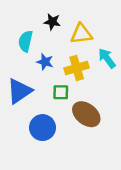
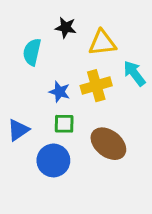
blue star: (45, 62) -> (60, 92), moved
blue triangle: (19, 91) -> (18, 130), moved, size x0.7
green square: (61, 92) -> (64, 124), moved

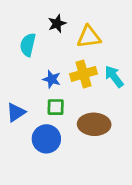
black star: (66, 28) -> (57, 24), turned -30
cyan arrow: (134, 73) -> (114, 77), moved
brown ellipse: (108, 144) -> (94, 124), turned -36

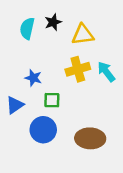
cyan semicircle: (28, 45) -> (27, 28), moved
blue star: (52, 79) -> (33, 78), moved
brown ellipse: (94, 124) -> (90, 138), moved

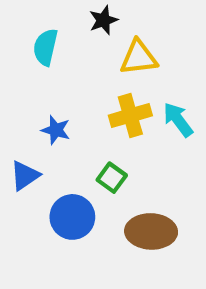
black star: (53, 22) -> (103, 20), moved
green square: (52, 100) -> (112, 178), moved, turned 35

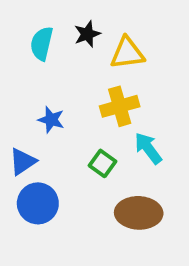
black star: (103, 20) -> (87, 34), moved
cyan arrow: (178, 120) -> (148, 148), moved
blue circle: (72, 217) -> (38, 203), moved

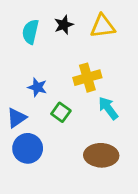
yellow triangle: (127, 53) -> (103, 26), moved
green square: (103, 163) -> (61, 112), moved

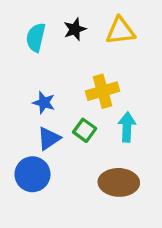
cyan arrow: (108, 108) -> (127, 127), turned 40
green square: (61, 112) -> (85, 130), moved
blue triangle: (17, 118) -> (49, 138), moved

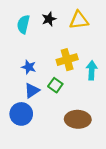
cyan arrow: (127, 127) -> (92, 70), moved

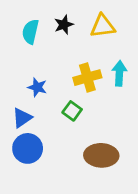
cyan arrow: (92, 70) -> (119, 73), moved
blue triangle: (32, 90) -> (22, 118), moved

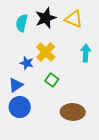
black star: (64, 25) -> (46, 18), size x1.5
yellow triangle: (103, 26) -> (74, 19), turned 30
yellow cross: (87, 78) -> (46, 52), moved, turned -30

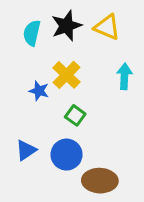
blue triangle: (16, 85) -> (26, 150), moved
blue circle: (20, 107) -> (67, 155), moved
brown ellipse: (73, 112) -> (100, 181), moved

